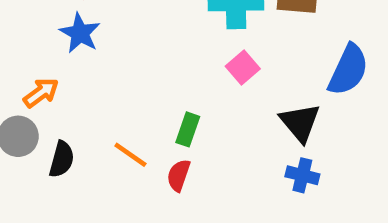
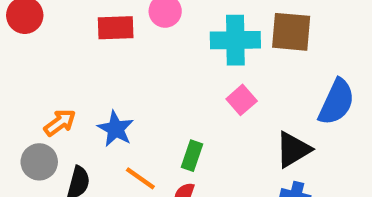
blue star: (80, 33) -> (116, 129), moved
black triangle: (300, 123) -> (293, 149), turned 39

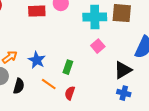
green rectangle: (192, 156) -> (68, 67), moved

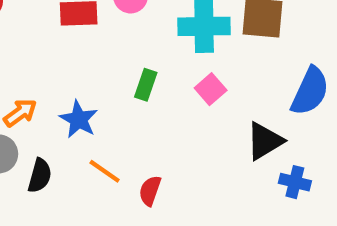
green rectangle: (68, 67) -> (146, 85), moved
blue cross: (124, 93) -> (295, 182), moved

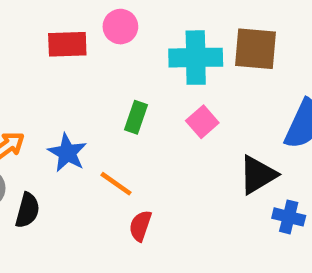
orange line: (105, 171) -> (116, 184), moved

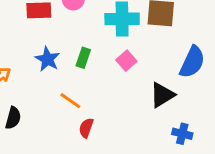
blue star: (67, 153) -> (47, 59), moved
blue cross: (289, 217) -> (182, 134), moved

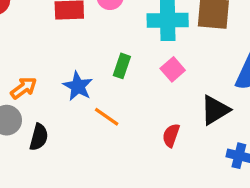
blue star: (47, 59) -> (78, 86), moved
red semicircle: (86, 128) -> (171, 135), moved

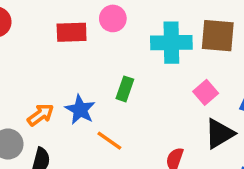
pink square: (173, 69) -> (206, 92), moved
orange arrow: (24, 88) -> (41, 115), moved

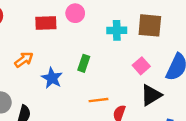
cyan cross: (171, 43) -> (117, 30), size x0.7
orange arrow: (41, 115) -> (24, 60), moved
orange line: (109, 141) -> (98, 100), moved, turned -42

